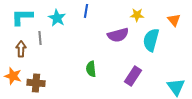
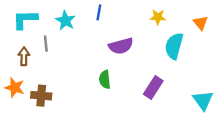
purple semicircle: (118, 35) -> (121, 46), moved

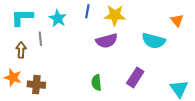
yellow star: (158, 17) -> (115, 15), moved, size x1.5
cyan semicircle: (174, 46) -> (154, 41), turned -90
green semicircle: (105, 79) -> (96, 83), moved

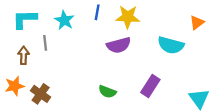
orange triangle: (177, 20) -> (197, 23), turned 32
orange star: (13, 77) -> (14, 86), turned -30
green semicircle: (96, 83) -> (107, 92), turned -63
brown cross: (36, 85) -> (41, 94), turned 30

